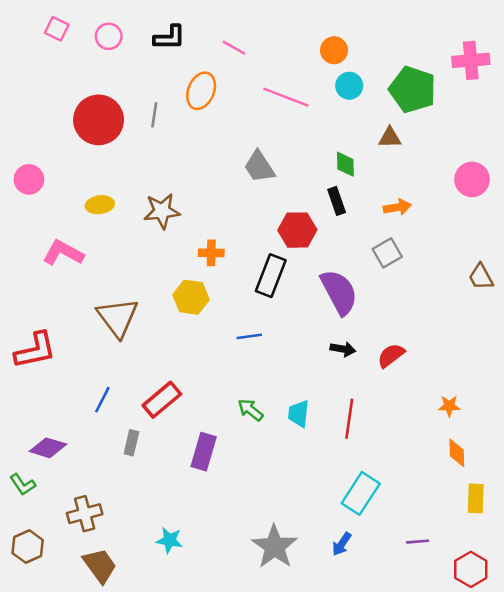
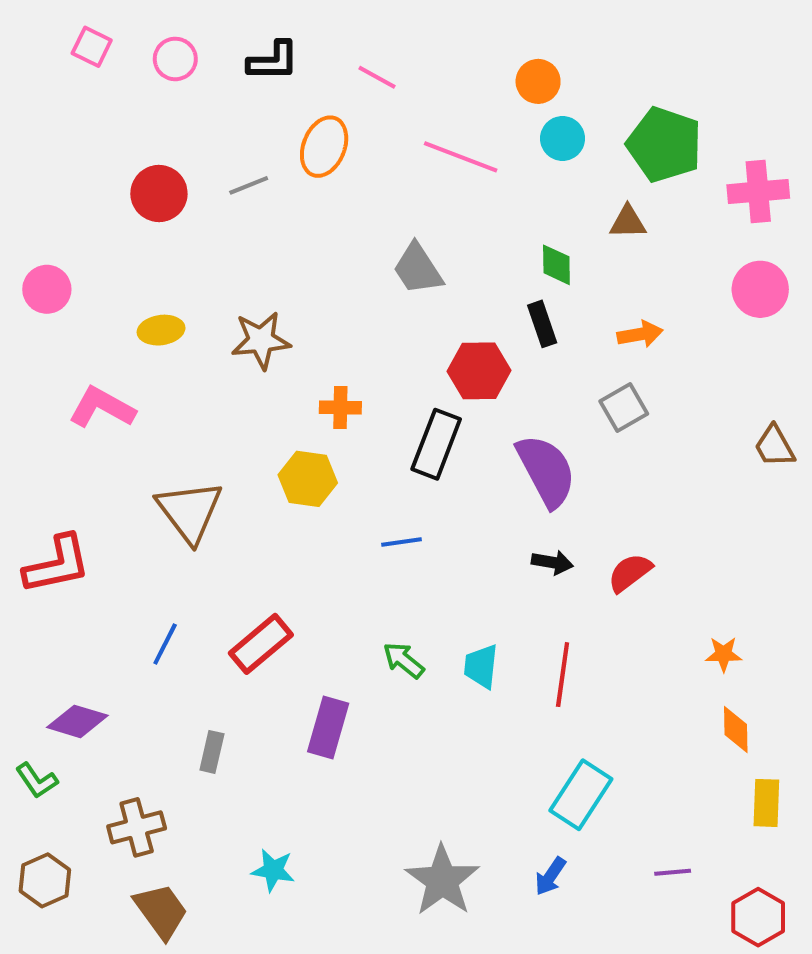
pink cross: (471, 60) -> (758, 191), moved
gray line: (154, 115) -> (249, 185), turned 60
red circle: (99, 120) -> (159, 194), size x0.7
gray rectangle: (131, 443) -> (212, 752), moved

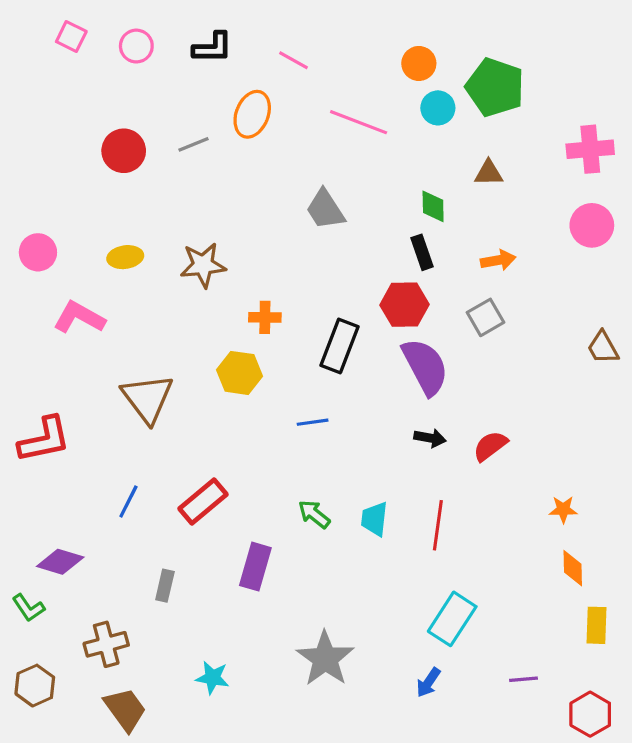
green pentagon: (664, 145) -> (495, 87), moved
pink circle: (47, 289) -> (38, 252), moved
red hexagon: (479, 371) -> (405, 305), moved
gray star: (442, 880) -> (325, 659), moved

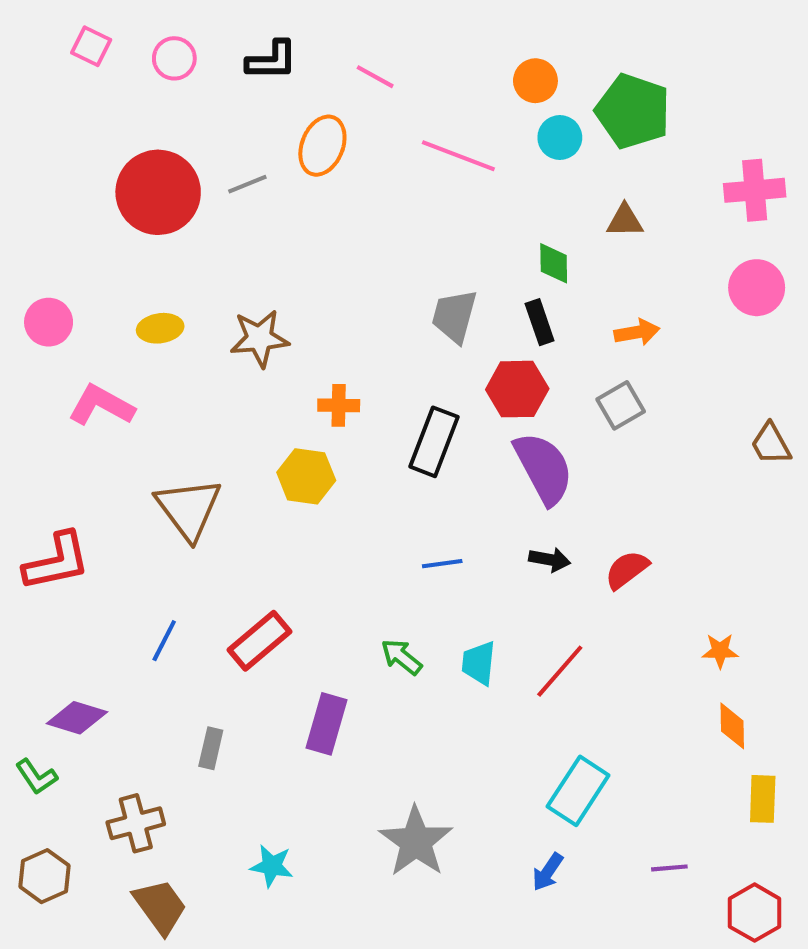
red circle: (124, 151) -> (158, 192), size x1.5
gray trapezoid: (325, 209) -> (454, 316), moved, turned 48
blue line: (313, 422) -> (442, 564), moved
red line: (438, 525) -> (560, 671), turned 33

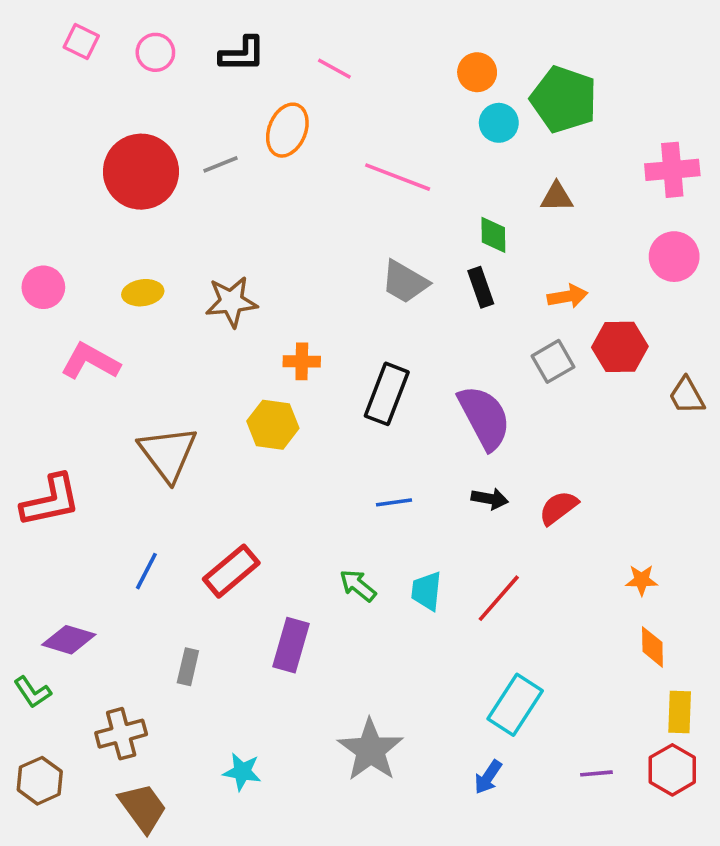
pink line: (458, 156) -> (398, 177), moved
gray trapezoid: (454, 316) -> (405, 282), turned -75
red hexagon: (517, 389) -> (620, 347), moved
red hexagon: (755, 913) -> (672, 770), moved

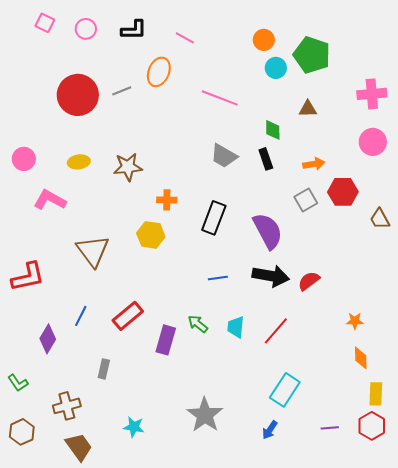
black arrow: (490, 499) -> (271, 276), size x1.8
purple diamond: (69, 640) -> (48, 339), moved, turned -76
purple rectangle: (291, 645) -> (166, 340), moved

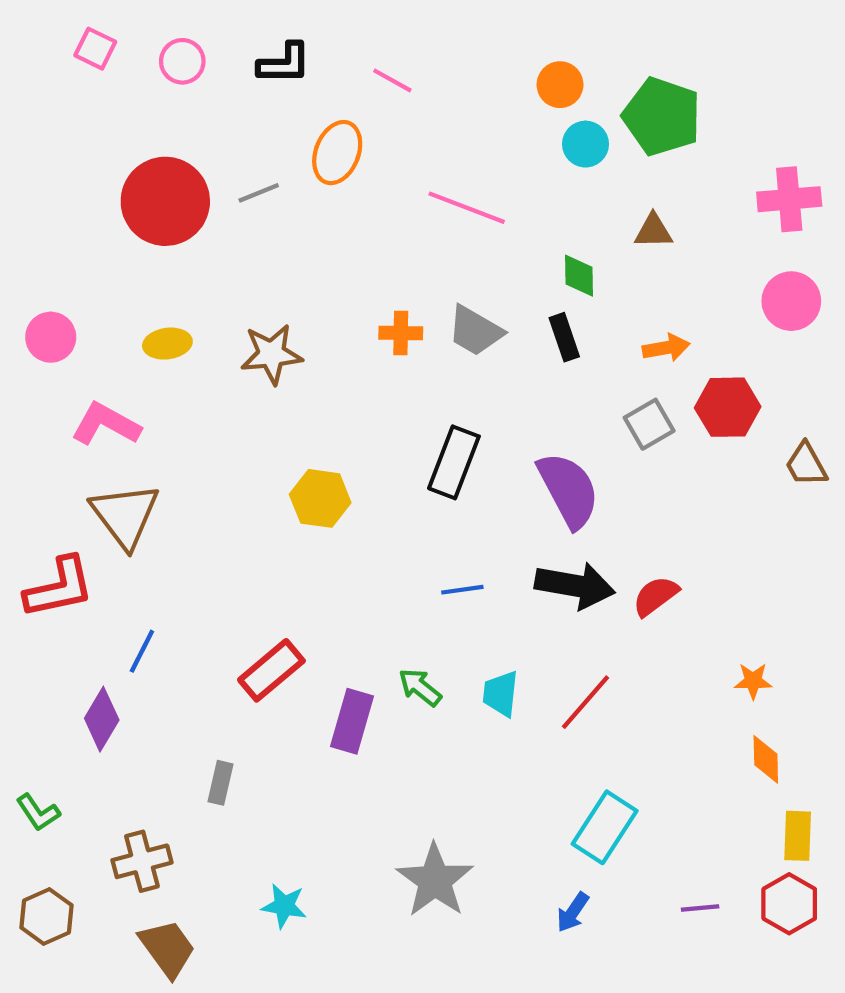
orange cross: (167, 200) -> (401, 333), moved
brown triangle: (93, 251) -> (125, 515), moved
blue line: (81, 316) -> (142, 651), moved

